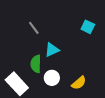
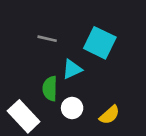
cyan square: (88, 27) -> (100, 43), moved, size x1.6
gray line: (34, 28) -> (47, 39), turned -40

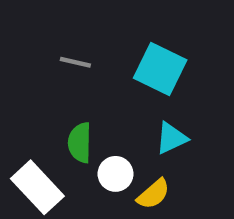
cyan triangle: (72, 69) -> (171, 138), moved
yellow semicircle: (109, 115) -> (153, 194), moved

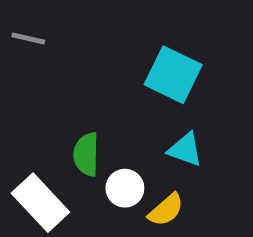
gray line: (75, 62) -> (28, 38), moved
cyan triangle: (171, 138) -> (185, 150), turned 45

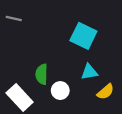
cyan triangle: (185, 150) -> (89, 72), turned -30
yellow semicircle: (166, 210) -> (106, 92), moved

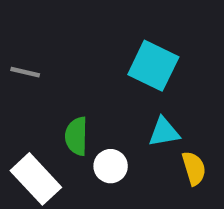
gray line: (14, 18) -> (25, 72), moved
yellow semicircle: (106, 92) -> (194, 168), turned -66

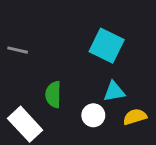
white circle: (111, 166) -> (93, 115), moved
yellow semicircle: (194, 168) -> (135, 117), turned -90

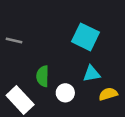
white circle: (93, 115) -> (65, 93), moved

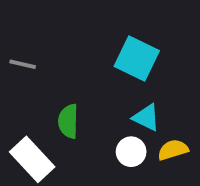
cyan triangle: (91, 74) -> (146, 117), turned 36
white circle: (65, 93) -> (131, 152), moved

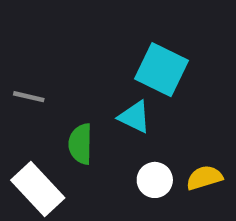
gray line: (23, 64) -> (29, 97), moved
cyan triangle: (146, 117) -> (135, 117), moved

